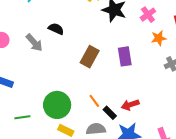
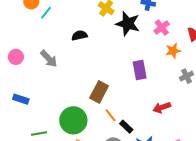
black semicircle: (56, 29) -> (79, 35), moved, turned -35
brown rectangle: (90, 57) -> (99, 92), moved
red arrow: (130, 105) -> (162, 108), moved

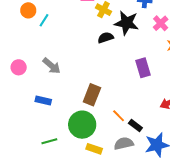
black semicircle: (79, 35) -> (106, 38), moved
brown rectangle: (99, 92) -> (92, 95), moved
blue rectangle: (21, 99) -> (43, 101), moved

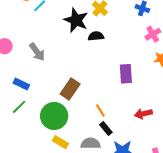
black star: (126, 23) -> (76, 20), moved
orange line: (119, 116) -> (100, 111), moved
green line: (49, 141) -> (19, 107), moved, turned -42

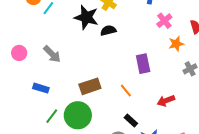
brown rectangle: (70, 89) -> (90, 86), turned 45
green line: (19, 107) -> (52, 116), moved
orange line: (100, 111) -> (126, 91), moved

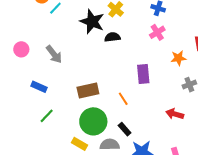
pink cross: (164, 21) -> (157, 32), moved
red arrow: (166, 101) -> (175, 114), moved, turned 30
green circle: (78, 115) -> (93, 121), moved

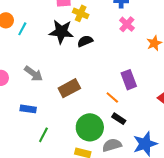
purple rectangle: (143, 74) -> (129, 80), moved
brown rectangle: (88, 91) -> (69, 88), moved
black rectangle: (125, 129) -> (119, 119), moved

